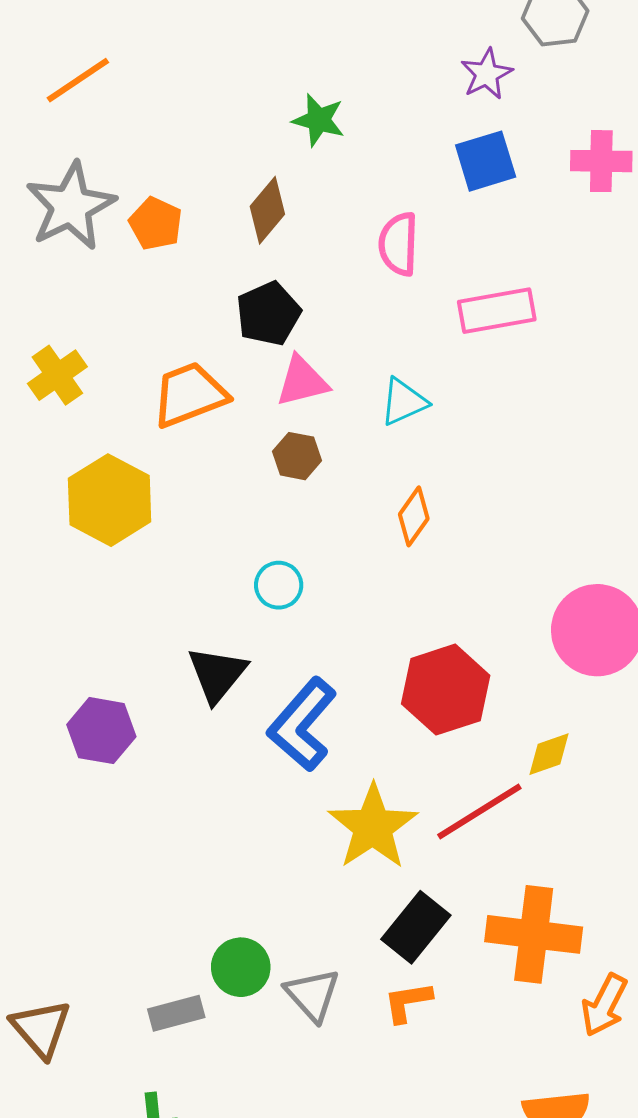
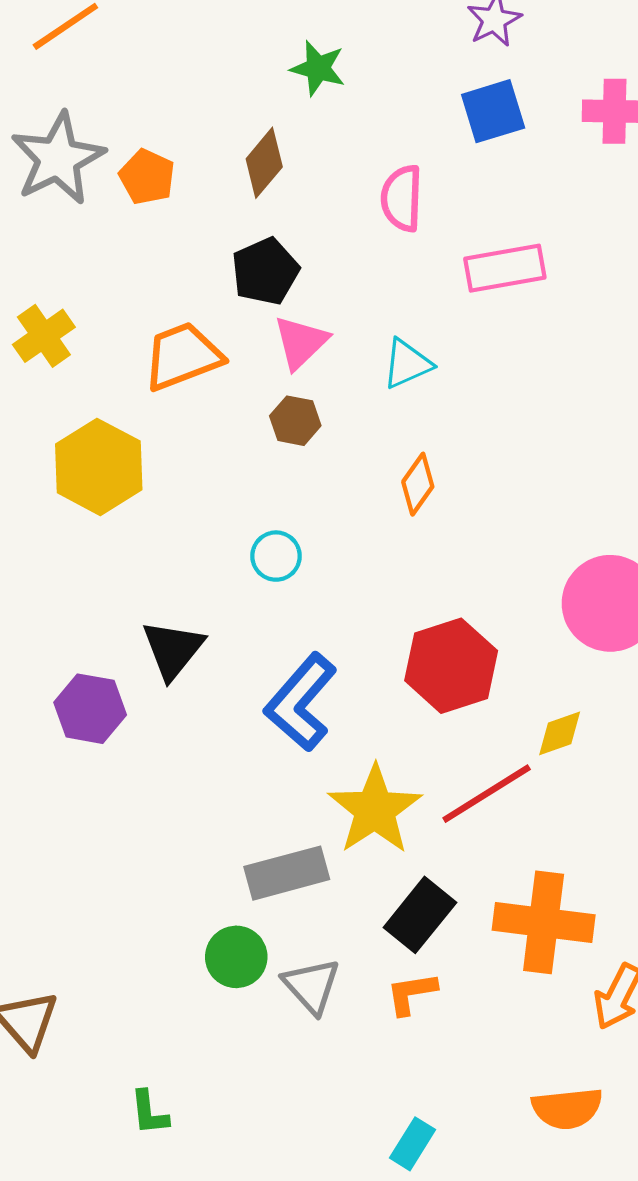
pink triangle: (302, 381) -> (301, 342), turned -30
black triangle: (217, 674) -> (173, 650), moved
gray rectangle: (176, 1013) -> (287, 873), moved, size x1.4

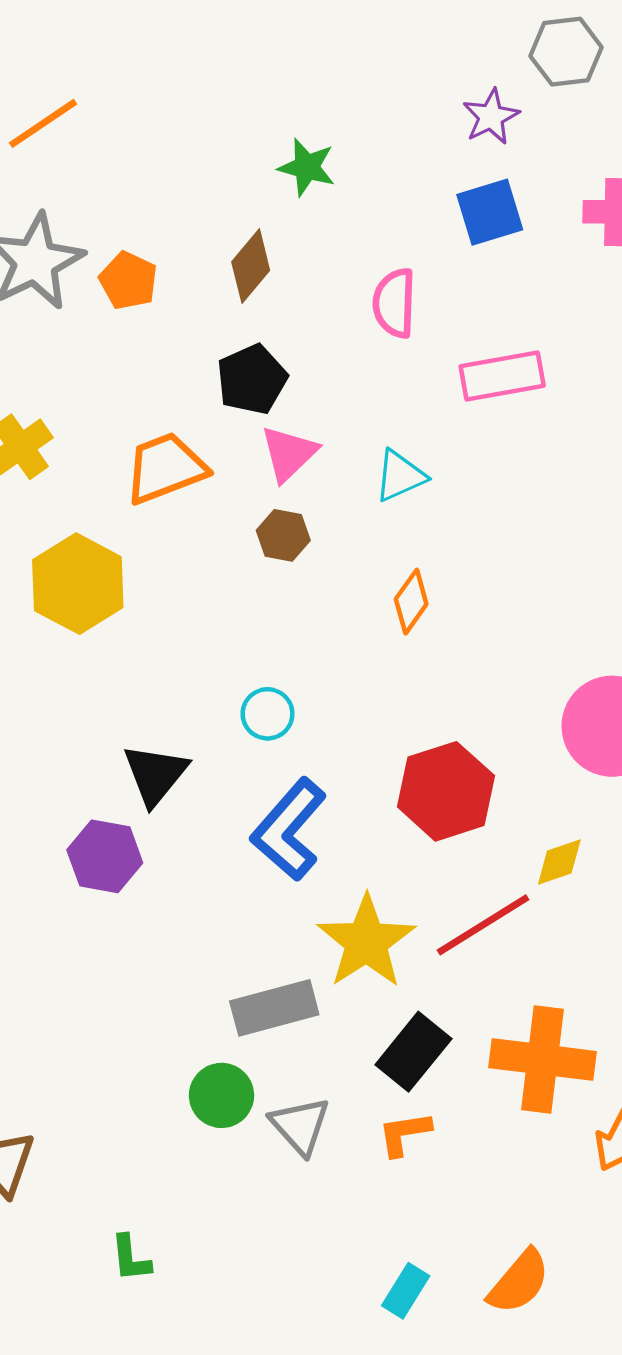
cyan circle: (276, 556) -> (268, 714), moved
purple hexagon: (90, 709) -> (105, 856), moved
orange semicircle: (567, 1108) -> (519, 1282), moved, turned -44

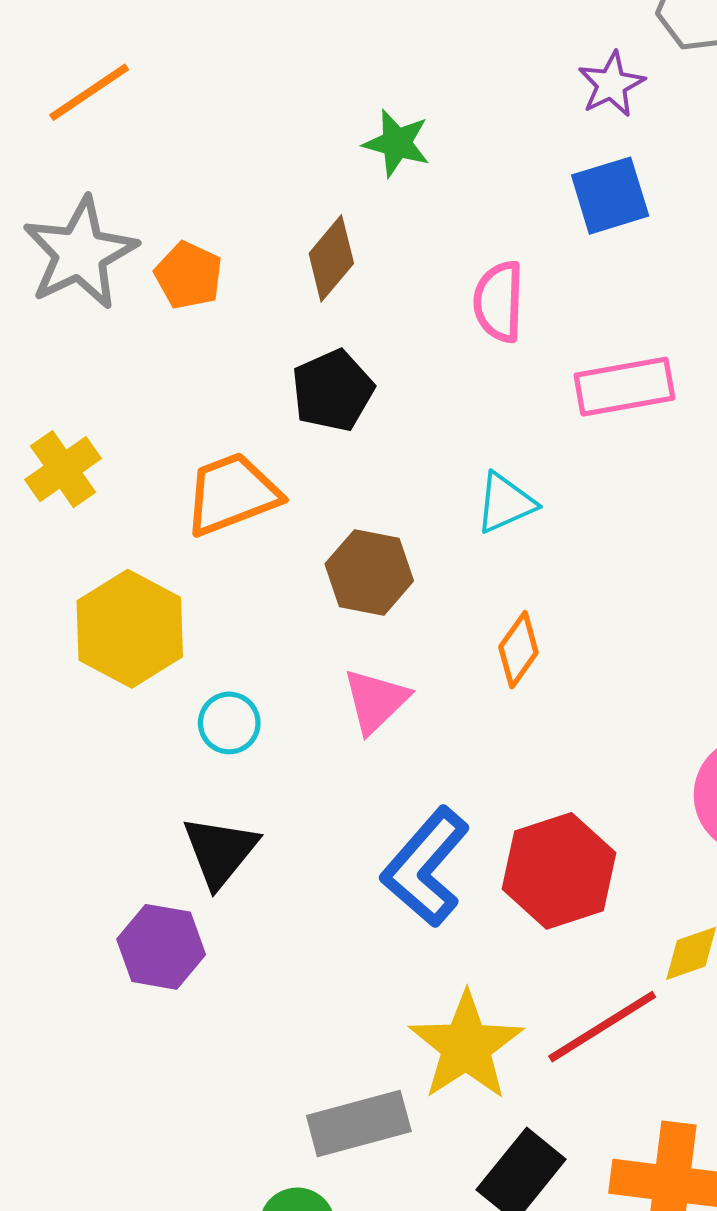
pink triangle: (289, 453) -> (376, 701), moved
brown hexagon: (283, 535) -> (369, 572), size x1.4
cyan circle: (268, 714) -> (229, 723), moved
blue L-shape: (289, 829) -> (426, 867), moved

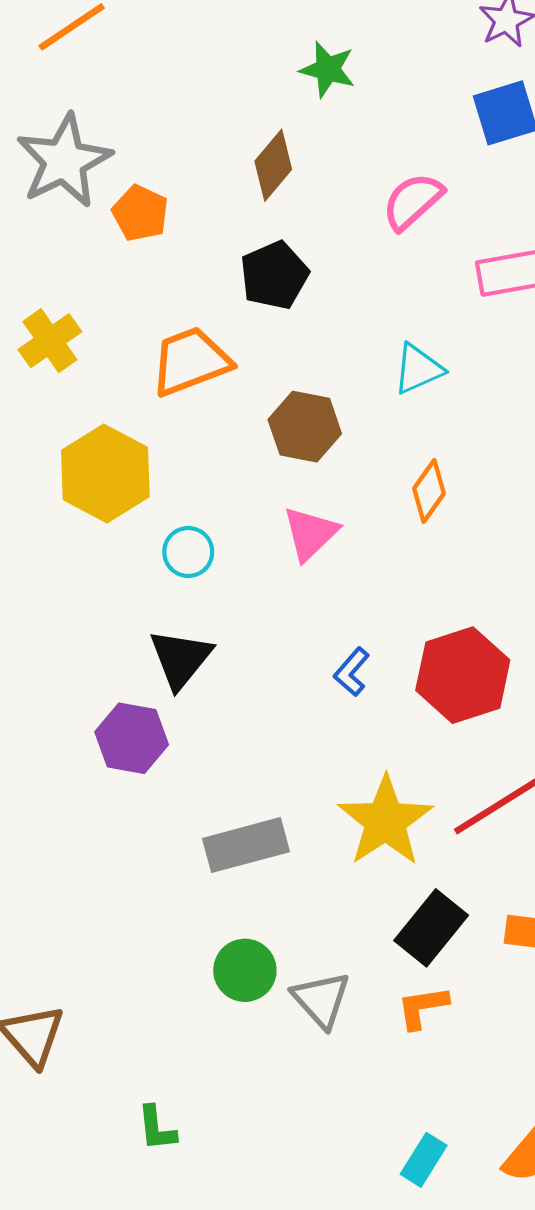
orange pentagon: (189, 275) -> (140, 213), moved
pink semicircle: (499, 302) -> (413, 201), turned 46
blue L-shape: (426, 867) -> (352, 672), size x0.5
gray rectangle: (359, 1123) -> (246, 845), moved

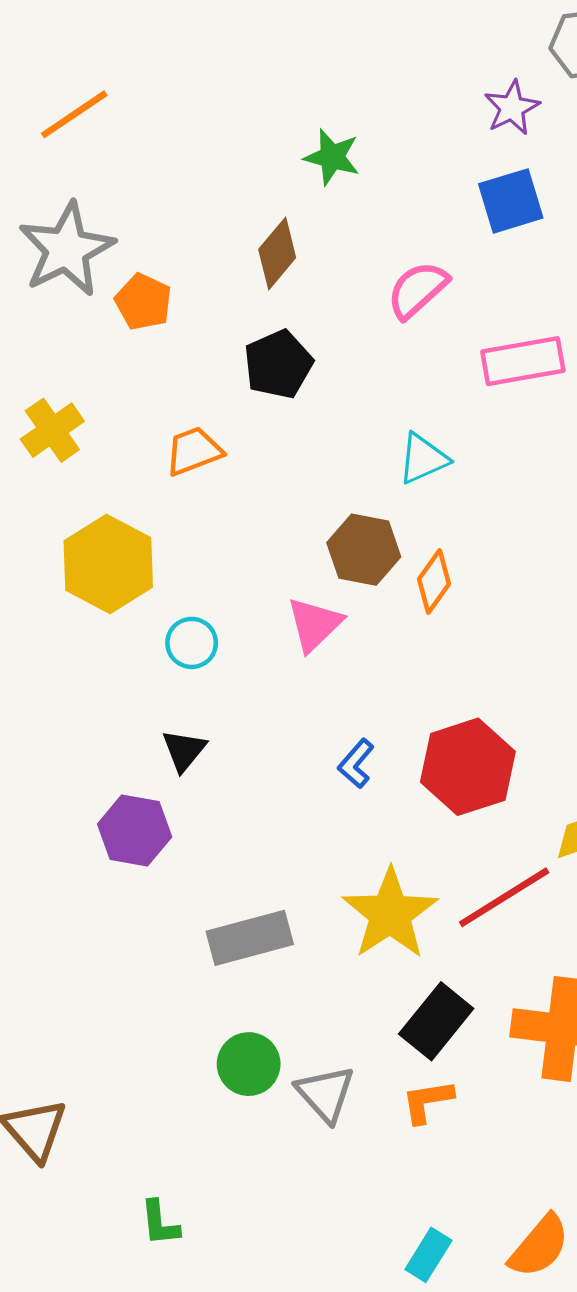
orange trapezoid: (190, 361) -> (194, 451), size x0.7
brown hexagon: (305, 427) -> (364, 550), moved
black triangle: (181, 659) -> (184, 750), size x0.7

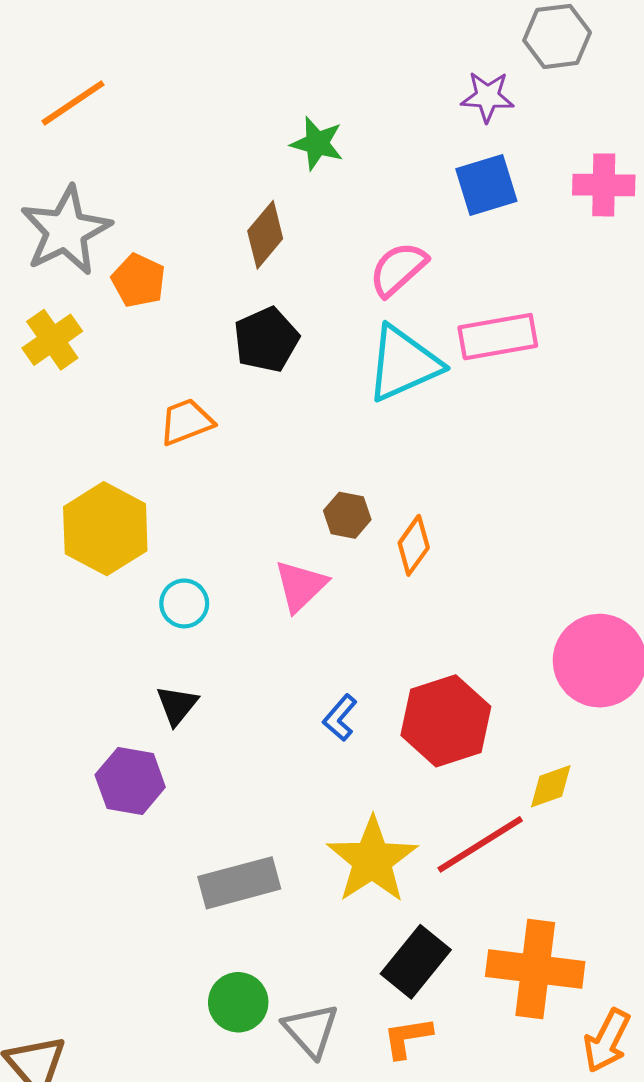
purple star: (512, 108) -> (487, 97), turned 30
yellow cross: (52, 430) -> (52, 340), moved
cyan triangle: (423, 459) -> (403, 364), moved, size x1.6
brown hexagon: (364, 550) -> (347, 515), size x0.7

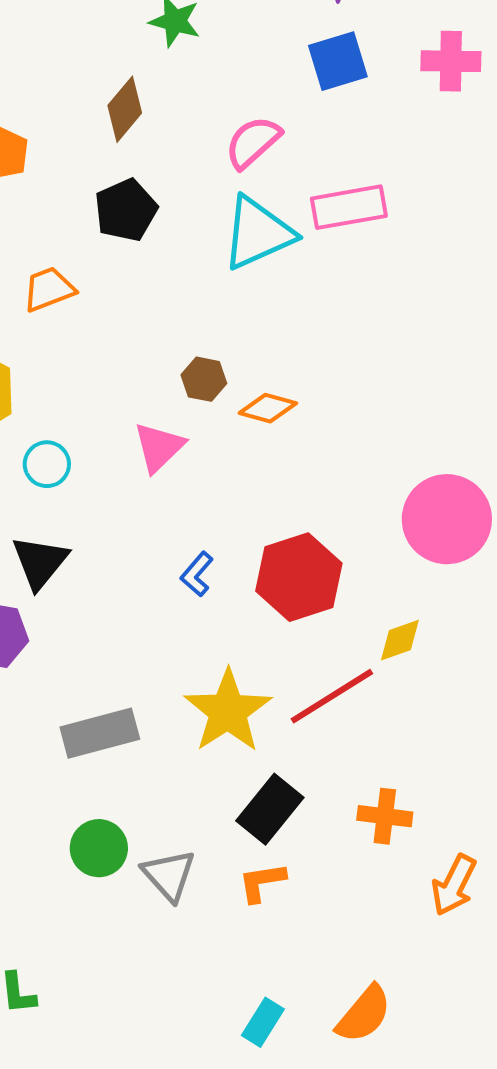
orange diamond: (414, 545) -> (268, 408), turned 70
black triangle: (177, 705) -> (40, 562), size x1.4
orange cross: (535, 969) -> (385, 816), size x0.6

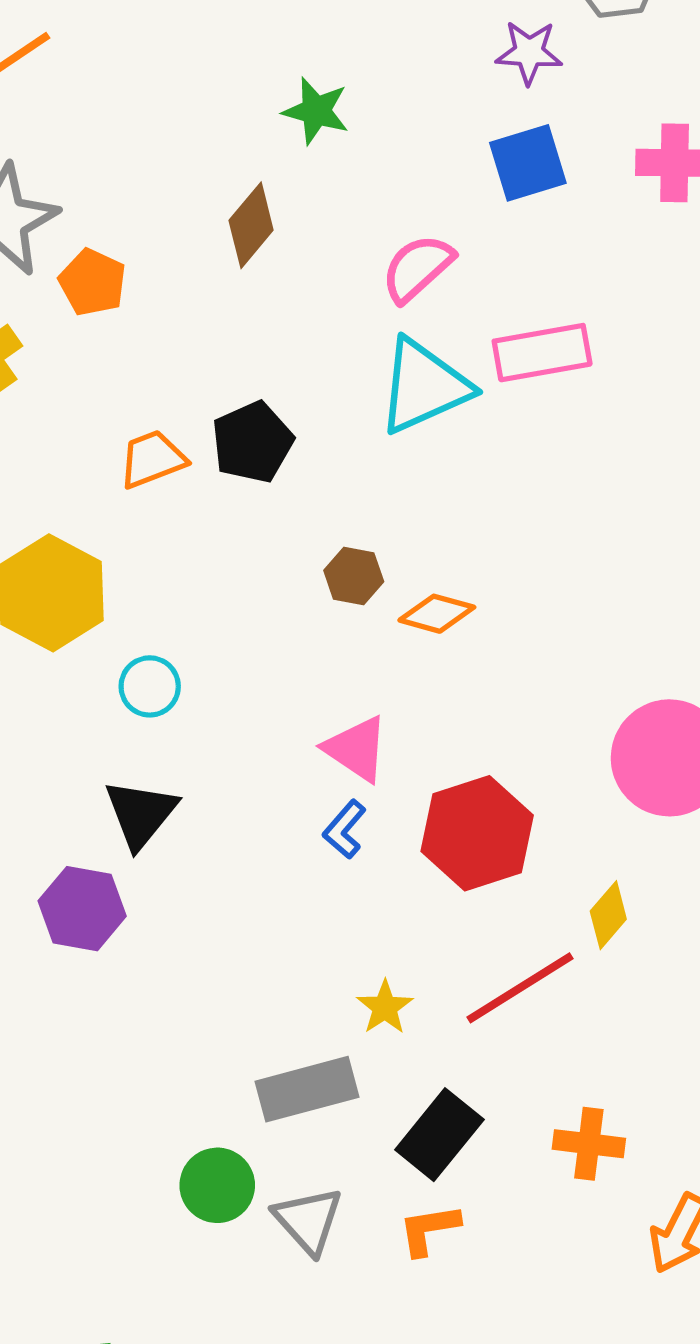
black pentagon: (126, 210) -> (252, 442), moved
pink triangle: (159, 447) -> (356, 749), moved, turned -42
yellow diamond: (400, 640) -> (608, 915), turned -30
yellow star: (228, 711) -> (385, 1007), size x0.5
gray rectangle: (100, 733) -> (307, 1089), moved

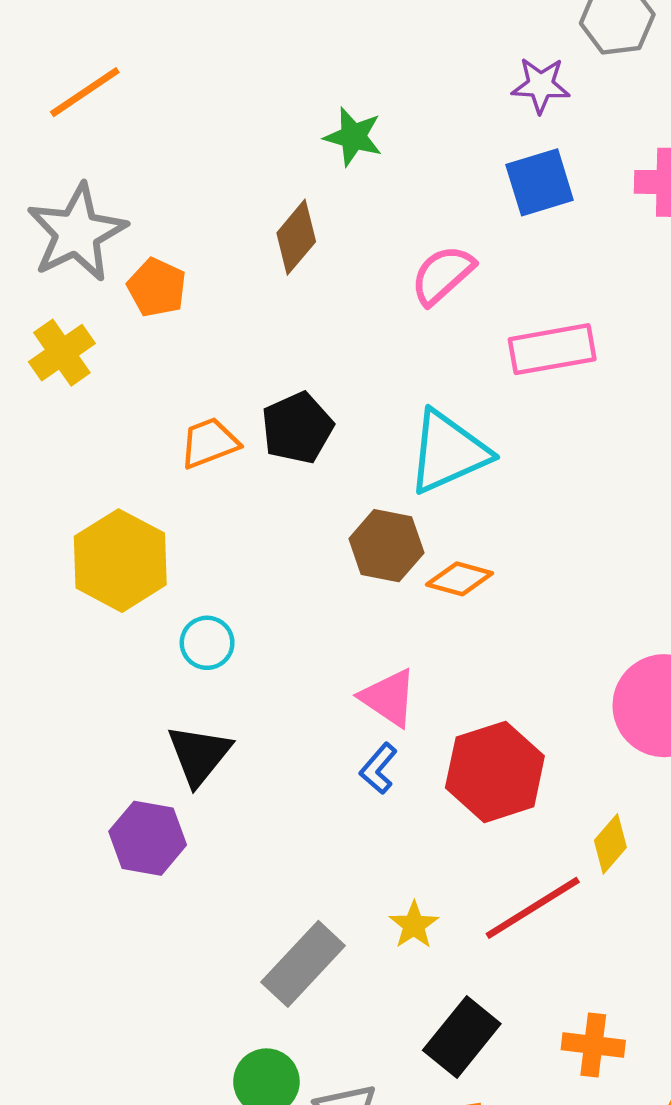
cyan triangle: (424, 386) -> (448, 452), moved
brown hexagon: (354, 576) -> (386, 546), size x1.4
gray rectangle: (307, 1089) -> (303, 964), moved, turned -32

